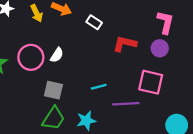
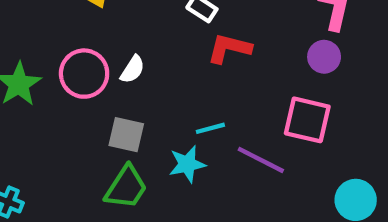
red L-shape: (125, 44) -> (229, 48), moved
purple line: (126, 104) -> (261, 160), turned 30
cyan star: (86, 121) -> (187, 164), moved

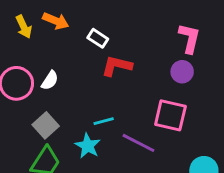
gray square: (126, 135) -> (46, 125), turned 35
cyan star: (187, 164) -> (88, 146), turned -30

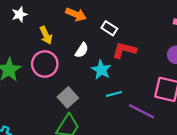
yellow arrow: (24, 27) -> (46, 35), moved
white semicircle: (50, 80) -> (82, 50), moved
cyan star: (88, 146) -> (101, 70), moved

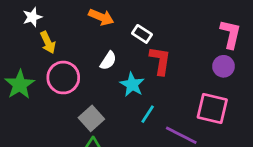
yellow arrow: (46, 35) -> (48, 42), moved
red L-shape: (124, 50) -> (160, 61), turned 85
cyan line: (114, 94) -> (148, 114), turned -42

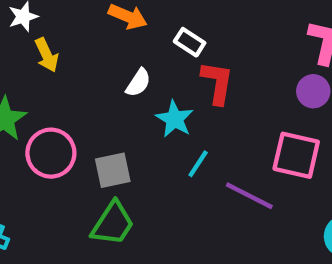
pink circle: (63, 78) -> (51, 153), moved
gray square: (91, 118) -> (113, 170), turned 30

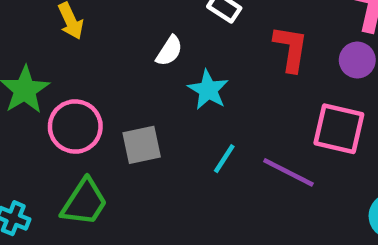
red L-shape: (217, 83) -> (291, 49), moved
cyan line: (198, 164) -> (224, 159), moved
green trapezoid: (113, 223) -> (84, 202), moved

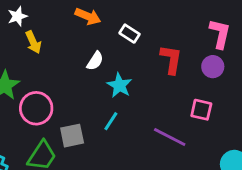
pink square: (339, 129) -> (201, 110), size x0.7
gray square: (142, 145) -> (72, 136), moved
cyan line: (224, 159) -> (111, 121), moved

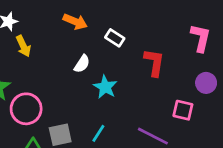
purple circle: (213, 67) -> (206, 83), moved
cyan line: (111, 121) -> (98, 133), moved

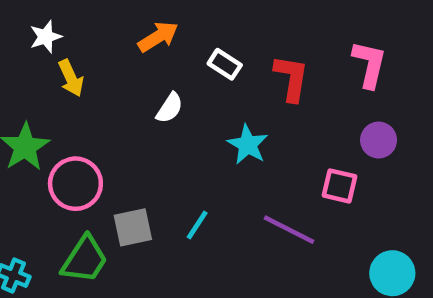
orange arrow: (75, 22) -> (158, 37), turned -55
red L-shape: (154, 62) -> (291, 78), moved
cyan star: (105, 87) -> (248, 145), moved

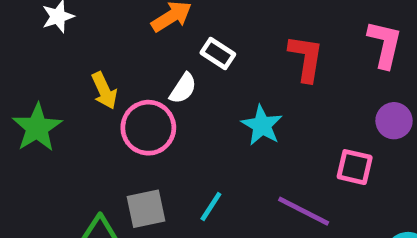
white rectangle: (225, 64) -> (218, 54), moved
yellow arrow: (71, 78) -> (104, 91), moved
pink circle: (75, 184) -> (148, 128), moved

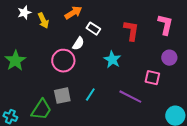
yellow arrow: (104, 91) -> (43, 21), moved

